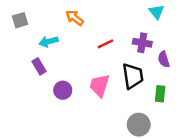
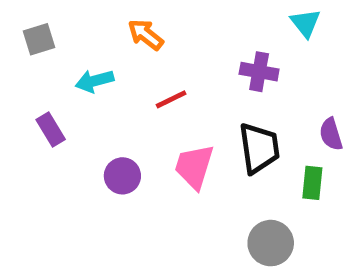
purple cross: (142, 43) -> (259, 72), moved
red line: (105, 44) -> (171, 99), moved
purple semicircle: (164, 59) -> (331, 134), moved
purple rectangle: (39, 66) -> (51, 130), moved

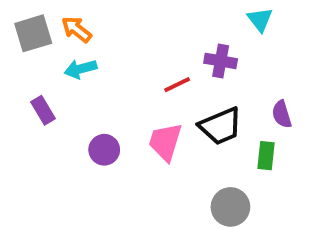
orange arrow: (146, 35) -> (77, 29), moved
gray square: (39, 39) -> (33, 33), size x1.4
red line: (171, 99) -> (177, 85), moved
black trapezoid: (259, 148) -> (221, 126), turned 75

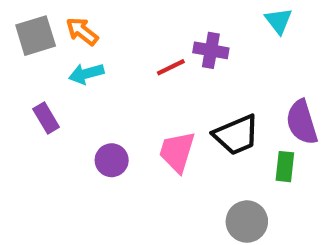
purple cross: (221, 61) -> (211, 50), moved
red line: (177, 85) -> (171, 67), moved
purple semicircle: (282, 114) -> (302, 122), size x1.5

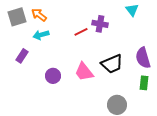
purple rectangle: (46, 118) -> (22, 56), turned 64
pink trapezoid: (177, 152) -> (84, 72), turned -55
green rectangle: (285, 167) -> (144, 83), moved

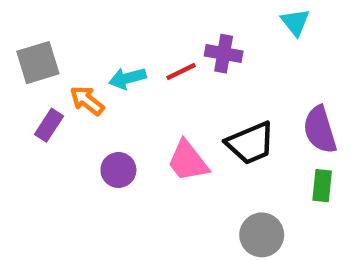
orange arrow: (39, 15) -> (87, 101), moved
gray square: (17, 17) -> (38, 63), moved
cyan arrow: (41, 35) -> (127, 78), moved

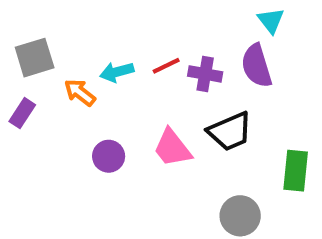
purple cross: (224, 54) -> (205, 74), moved
purple rectangle: (49, 125) -> (22, 113), moved
purple semicircle: (320, 130) -> (257, 66), moved
green rectangle: (322, 186) -> (296, 171), size x1.4

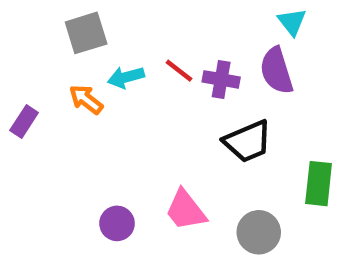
gray square: (35, 58) -> (86, 33), moved
red line: (166, 66) -> (179, 71), turned 64
pink trapezoid: (172, 148) -> (186, 210), moved
purple circle: (109, 156) -> (117, 223), moved

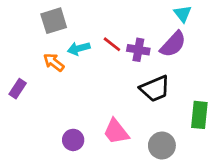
purple semicircle: (276, 71) -> (173, 44), turned -120
purple rectangle: (24, 122) -> (18, 89), moved

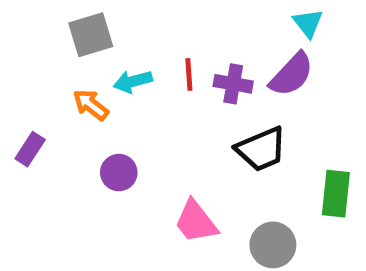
red line: (112, 44) -> (189, 74), turned 48
purple circle: (73, 140) -> (119, 173), moved

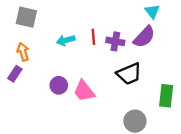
gray square: (91, 35) -> (26, 17), moved, turned 30
orange arrow: (91, 105) -> (23, 52), moved, turned 36
pink trapezoid: (196, 222) -> (84, 91), moved

